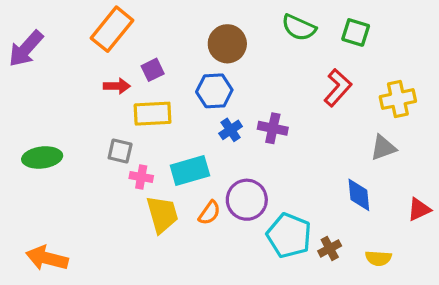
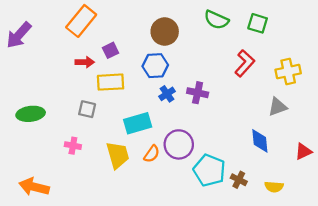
pink cross: (141, 177) -> (73, 146), moved
brown cross: (330, 248) -> (239, 180), turned -35

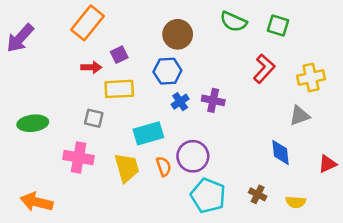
pink cross: (73, 146) -> (79, 158), size x1.6
orange semicircle: (152, 154) -> (164, 166), turned -54
cyan pentagon: (209, 170) -> (208, 196), moved

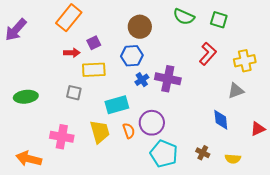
purple cross: (213, 100) -> (168, 79), size x1.4
pink cross: (79, 158) -> (62, 137), moved

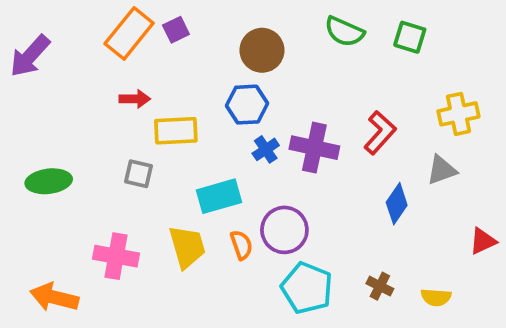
purple square: (94, 43) -> (176, 30), moved
red L-shape: (208, 54) -> (380, 133), moved
blue diamond: (221, 120) -> (397, 204), moved, turned 40

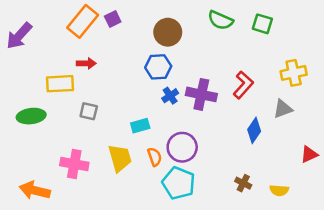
yellow rectangle: (176, 131) -> (60, 84), moved
cyan rectangle: (219, 196) -> (140, 126), size x0.7
cyan pentagon: (307, 288) -> (179, 183), moved

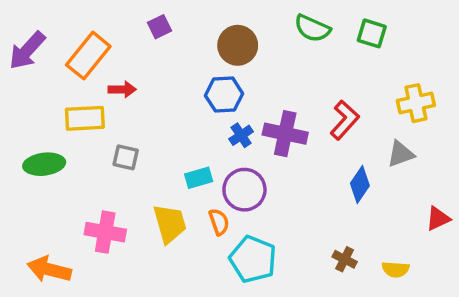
orange rectangle: (83, 21) -> (88, 56), moved
purple circle: (182, 147) -> (244, 190), moved

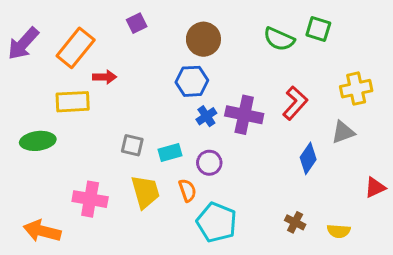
green semicircle: (312, 28) -> (279, 39), moved
gray square: (126, 157) -> (132, 145), moved
purple circle: (244, 190) -> (209, 163), size x0.7

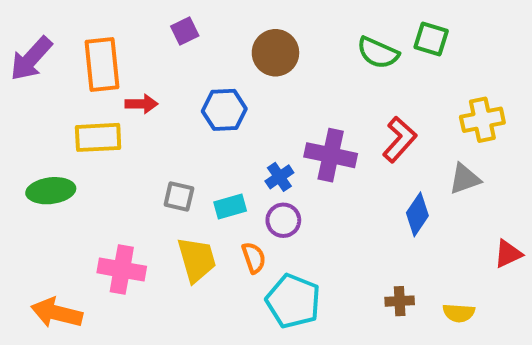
orange rectangle: (76, 48) -> (102, 65), turned -45
blue hexagon: (192, 81) -> (224, 110), moved
blue cross: (206, 116) -> (279, 177), moved
brown cross: (295, 222) -> (400, 301), turned -30

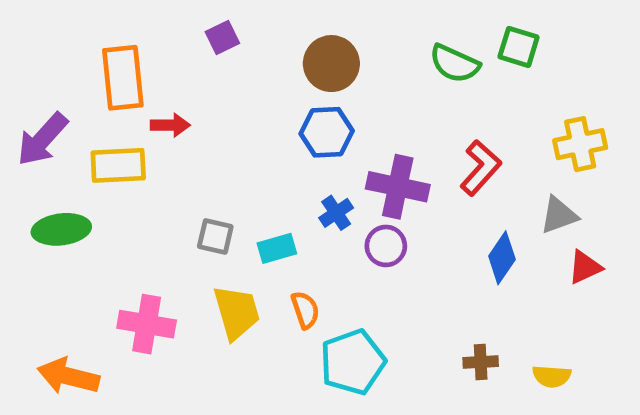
purple arrow: (31, 59) -> (42, 139), moved
blue hexagon: (224, 110) -> (327, 132), moved
purple circle: (283, 220) -> (386, 246), moved
red triangle: (508, 254) -> (585, 267), moved
cyan pentagon: (293, 301) -> (353, 362), turned 30

